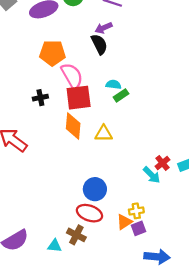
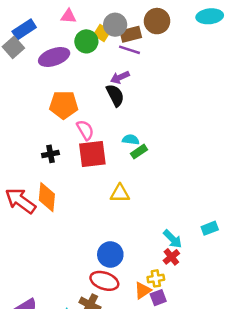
pink semicircle: (72, 76) -> (85, 130), size x0.7
orange diamond: (73, 126) -> (47, 197), moved
red cross: (162, 163) -> (171, 257), moved

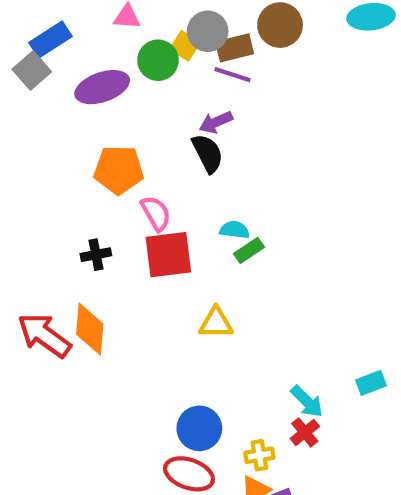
yellow cross: (156, 278) -> (259, 455), moved

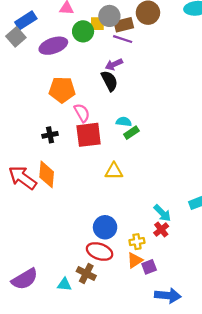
yellow square: (185, 46) -> (97, 24), turned -32

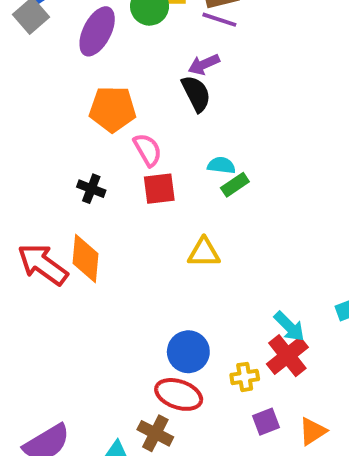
purple ellipse: (53, 46) -> (97, 31), turned -44
black cross: (50, 135) -> (91, 189), turned 32
red square: (89, 135) -> (159, 189), size x0.7
red cross: (161, 229) -> (287, 356), size x1.5
orange triangle: (135, 260) -> (313, 431), moved

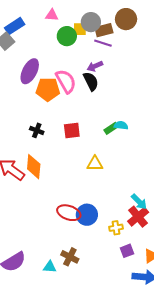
purple ellipse: (97, 31) -> (30, 71), moved
pink semicircle: (148, 150) -> (66, 81), moved, size x1.4
cyan semicircle: (221, 165) -> (121, 125), moved
red ellipse: (179, 394) -> (69, 213), moved

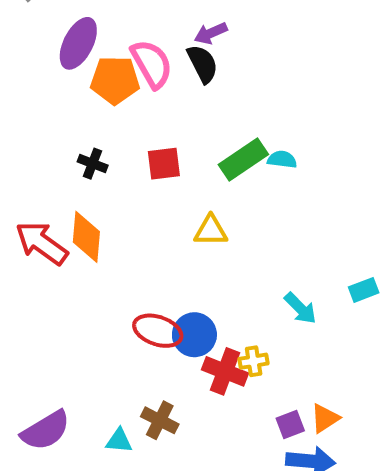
cyan semicircle: (121, 125) -> (282, 159), moved
green rectangle: (111, 128) -> (243, 159), size x1.6
red cross: (138, 217) -> (225, 371), moved, turned -30
purple square: (127, 251) -> (290, 424), moved

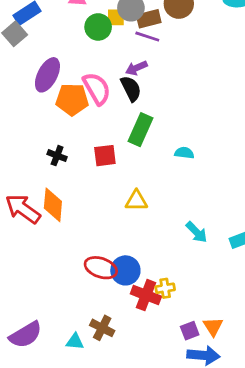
green rectangle: (243, 159) -> (140, 130), moved, turned -32
cyan arrow: (300, 308) -> (197, 232), moved
orange triangle: (325, 418) -> (213, 327), turned -30

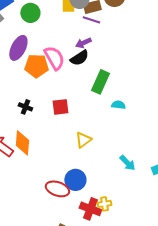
green circle: (98, 27) -> (30, 13), moved
black semicircle: (131, 89) -> (79, 58), turned 84
green rectangle: (140, 130) -> (100, 82), moved
yellow triangle: (136, 201) -> (83, 140), turned -36
blue circle: (125, 270) -> (75, 180), moved

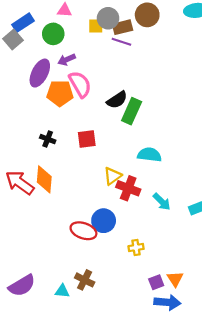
purple arrow: (83, 43) -> (67, 60), moved
black semicircle: (79, 58) -> (117, 100), moved
cyan semicircle: (118, 105) -> (149, 155), moved, size x1.5
red cross: (90, 209) -> (128, 188), moved

